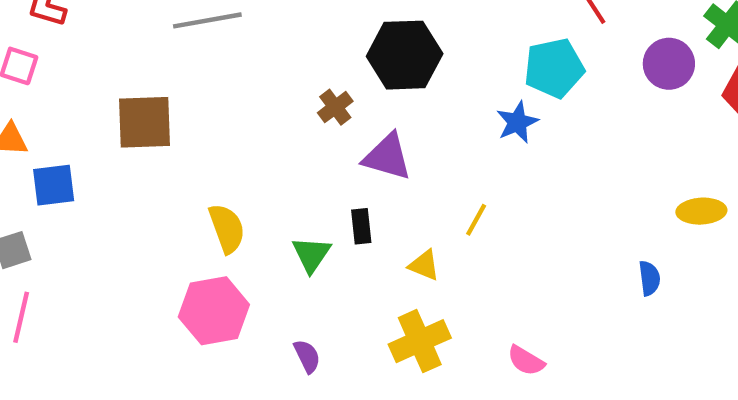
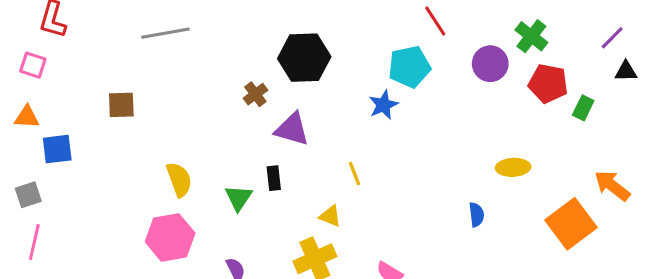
brown square: (145, 122) -> (121, 105), size x0.7
yellow line: (476, 220) -> (355, 173), turned -50
yellow triangle: (424, 265) -> (330, 216), moved

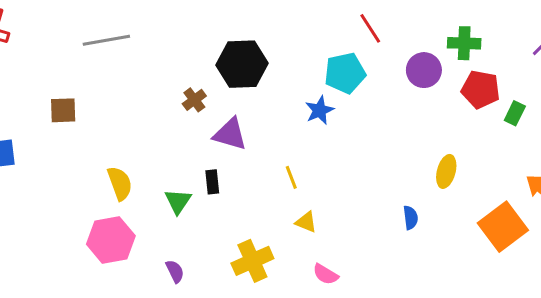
green cross: (531, 36) -> (464, 43), turned -36
yellow ellipse: (513, 167) -> (446, 171), turned -72
yellow triangle: (330, 216) -> (306, 222), moved

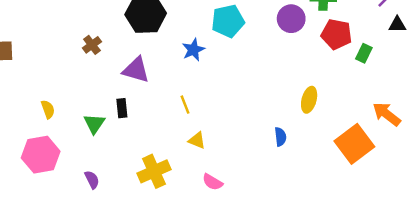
brown cross: (194, 100) -> (92, 45), moved
blue star: (320, 110) -> (193, 50), moved
yellow semicircle: (120, 183) -> (48, 109), size x0.7

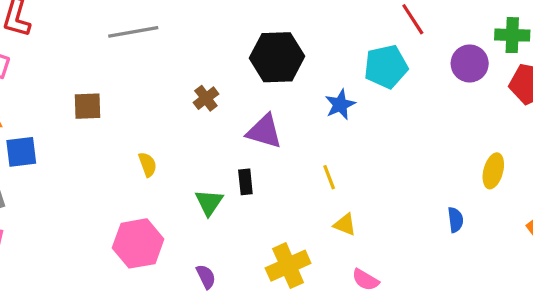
yellow semicircle: (48, 109) -> (148, 165), moved

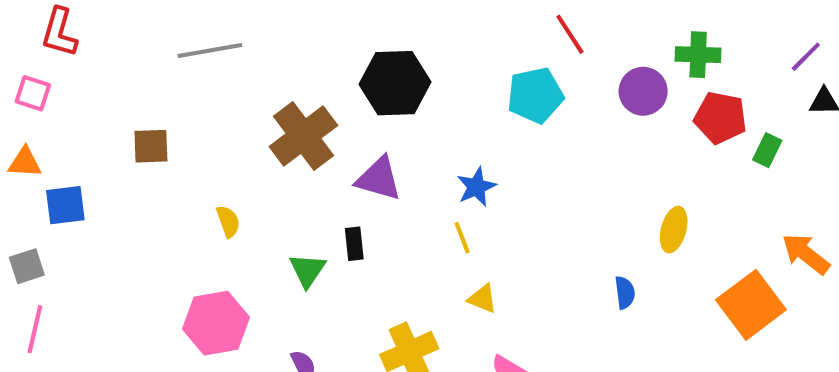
brown cross: (206, 98) -> (303, 136), size x2.0
blue star: (340, 105) -> (476, 187), moved

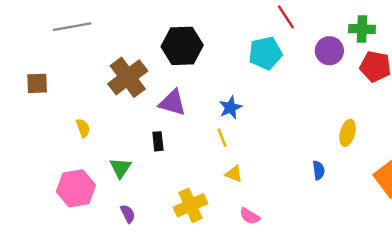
green triangle: (308, 270) -> (120, 168), moved

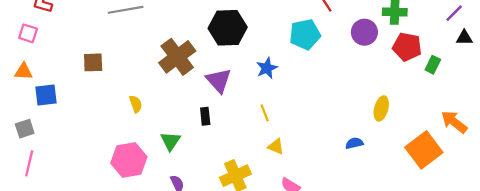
purple triangle: (172, 103) -> (219, 80), turned 32
blue star: (230, 108) -> (267, 68), moved
blue semicircle: (319, 170) -> (354, 143), turned -96

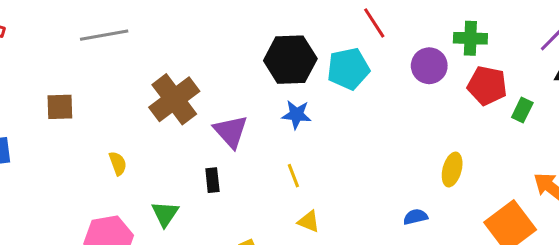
black hexagon: (228, 28) -> (290, 60), moved
blue star: (267, 68) -> (296, 115), turned 30

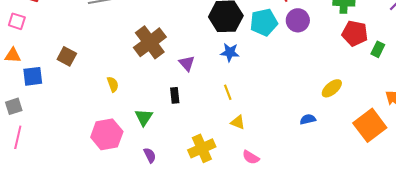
purple circle: (429, 66) -> (298, 20), moved
brown square: (60, 107) -> (67, 56), moved, turned 30
purple triangle: (231, 131) -> (187, 63), size x0.7
yellow ellipse: (452, 170) -> (332, 88), turned 35

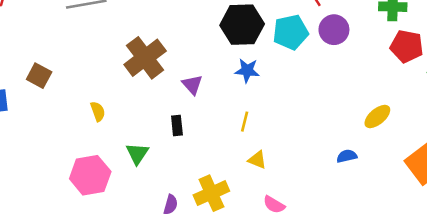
yellow line: (228, 92) -> (245, 122), turned 35
purple semicircle: (150, 155) -> (171, 205), moved, turned 42

